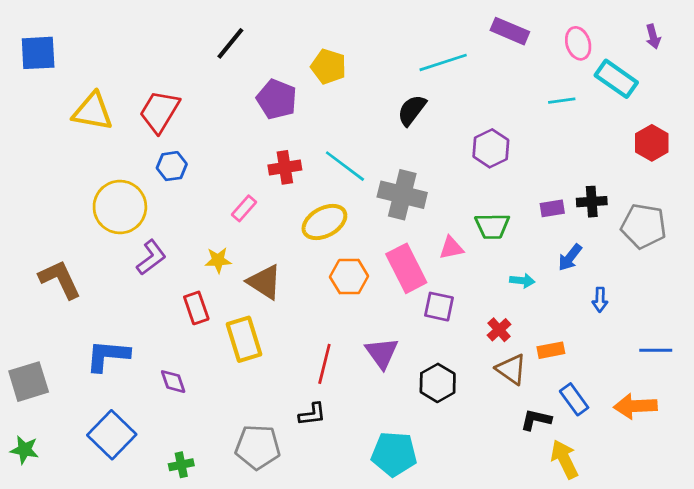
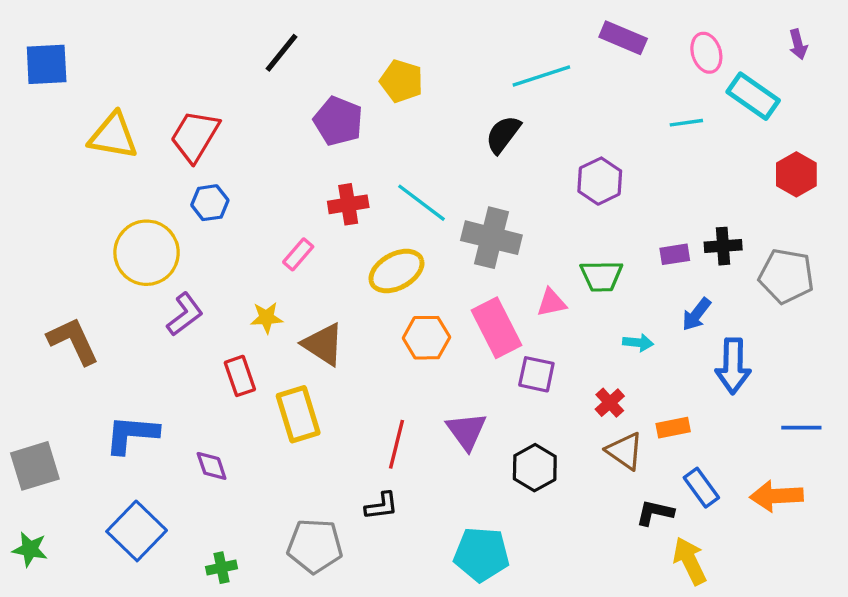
blue arrow: (600, 300) -> (733, 366), size x1.8

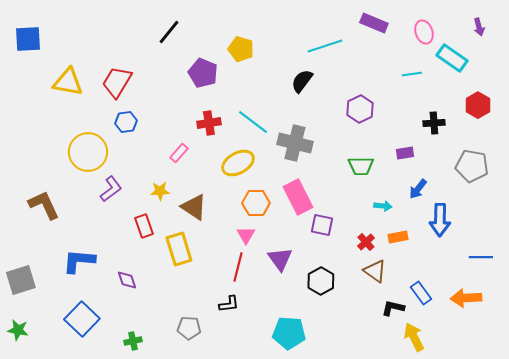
black cross: (723, 246) -> (434, 123), moved
pink triangle: (551, 303) -> (246, 235), moved, turned -48
orange rectangle: (673, 428) -> (398, 237), moved
gray pentagon: (315, 546) -> (189, 328), size x0.7

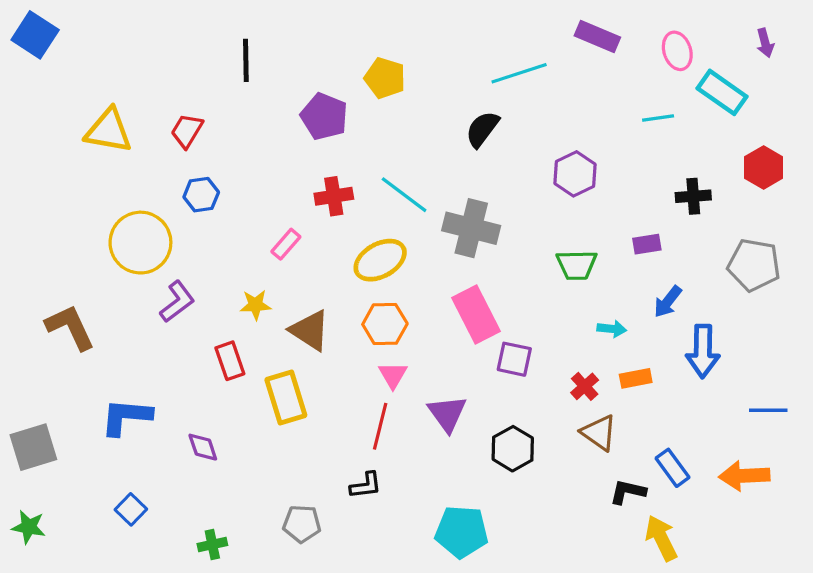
black line: (169, 32) -> (246, 60), moved, turned -40
blue square: (28, 39) -> (35, 35), moved, turned 36
red trapezoid: (117, 82) -> (187, 131), size x0.7
orange hexagon: (256, 203) -> (385, 324), moved
blue square: (82, 319) -> (131, 509), size x0.6

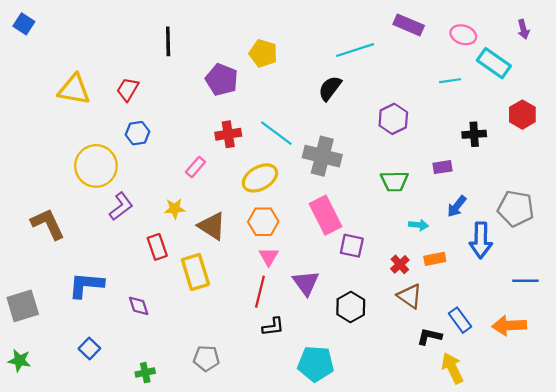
blue square: (35, 35) -> (24, 24), size x0.7
pink ellipse: (677, 51) -> (463, 35), turned -55
gray pentagon: (754, 265) -> (516, 209), moved
black L-shape: (366, 485) -> (273, 327), moved

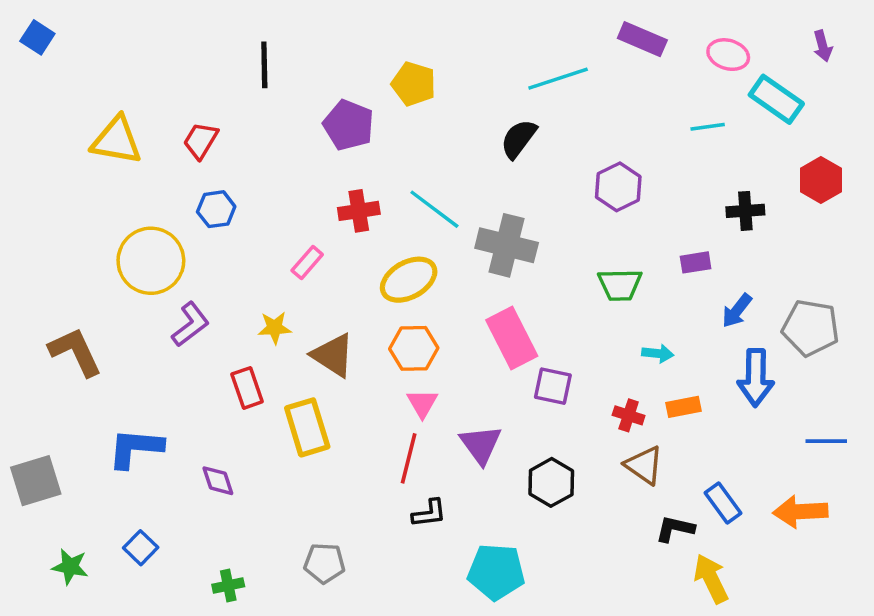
blue arrow: (457, 206) -> (737, 311), moved
red cross: (400, 264) -> (629, 415), turned -30
green star: (19, 361) -> (70, 567), moved

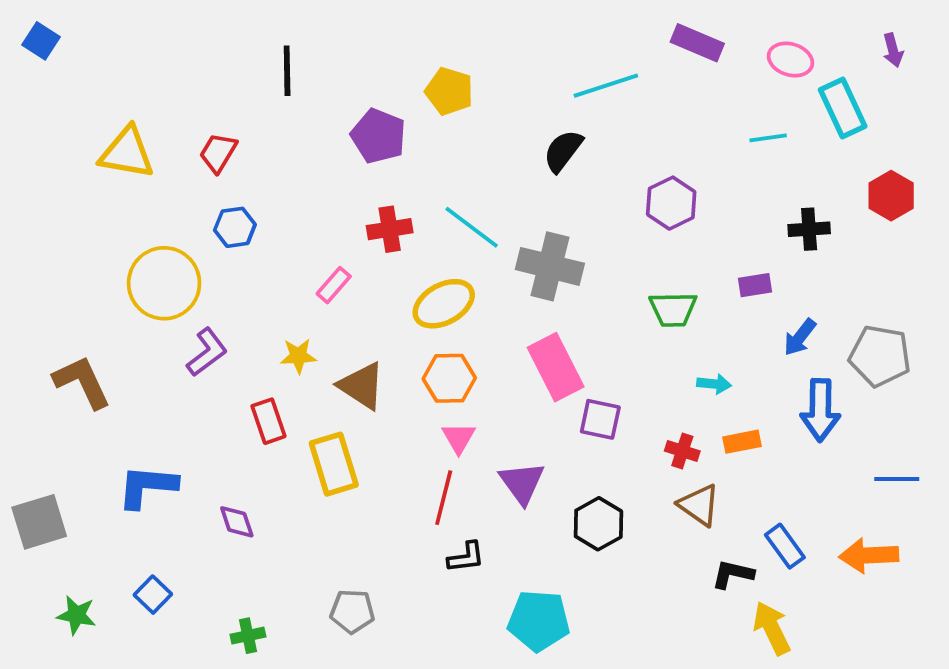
cyan rectangle: (776, 99) -> (843, 108), turned 30

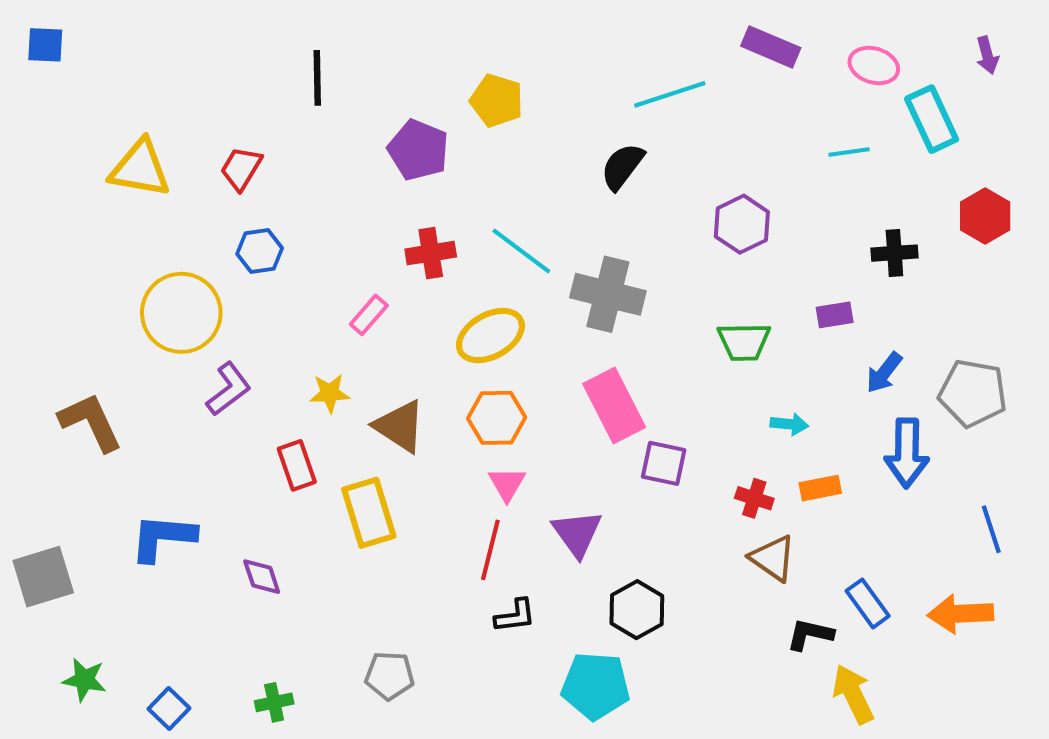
blue square: (41, 41) -> (45, 45), turned -30
blue line: (897, 479) -> (991, 529), turned 72
black hexagon: (598, 524) -> (637, 610), moved
blue square: (153, 595) -> (169, 709), moved

